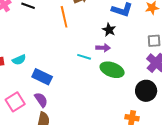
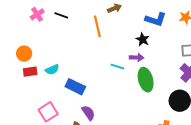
green ellipse: (112, 70) -> (146, 80), turned 55
purple semicircle: (41, 100) -> (88, 113), moved

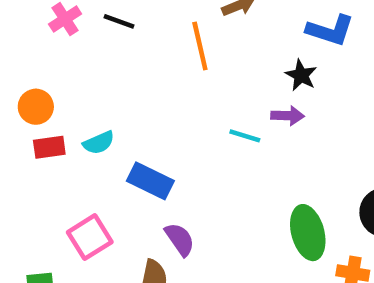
green ellipse: (146, 80) -> (308, 233), moved

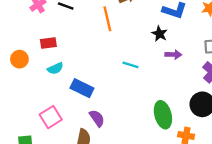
orange circle: (36, 107) -> (19, 59), moved
purple arrow: (288, 116) -> (173, 55), moved
red rectangle: (49, 147) -> (48, 43), moved

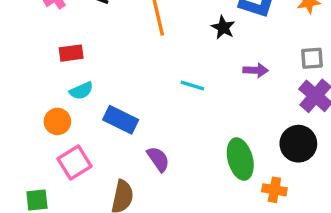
black star: (159, 34) -> (223, 27), moved
orange circle: (19, 59) -> (57, 121), moved
purple semicircle: (97, 118) -> (158, 159), moved

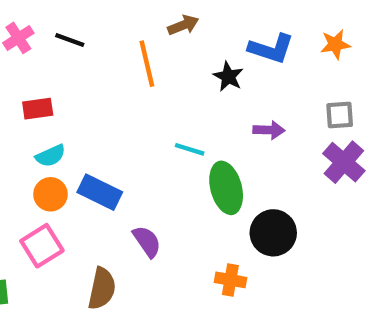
orange circle: (57, 121) -> (50, 194), moved
black circle: (298, 144) -> (273, 233), moved
green ellipse: (240, 159) -> (226, 188), moved
orange cross: (274, 190) -> (230, 280), moved

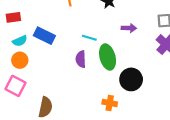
blue rectangle: (100, 192) -> (44, 36), moved
purple semicircle: (147, 241) -> (81, 59), moved, turned -147
pink square: (42, 246) -> (16, 86), turned -30

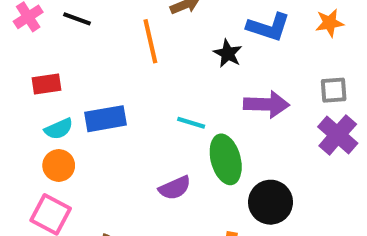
purple arrow: (129, 28) -> (266, 104), size x1.5
blue rectangle: (44, 36) -> (106, 119), turned -36
purple semicircle: (81, 59) -> (175, 188), moved, turned -112

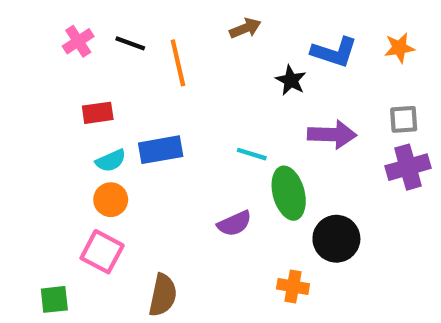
orange line: (150, 41) -> (178, 63), moved
purple cross: (338, 135) -> (408, 167), turned 33

